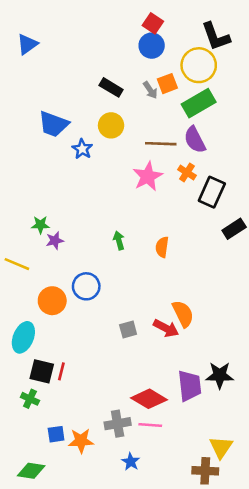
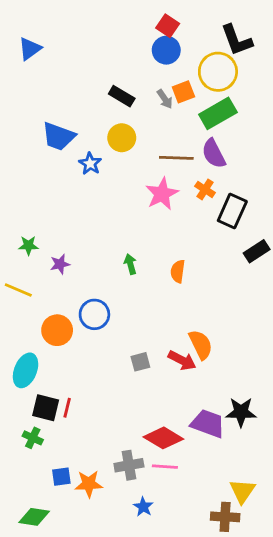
green star: (40, 225) -> (28, 245), moved
purple trapezoid: (190, 386) -> (208, 424), turned -64

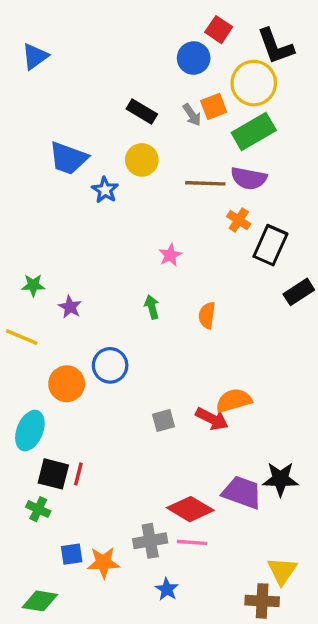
red square: (168, 26) -> (219, 30), moved
purple semicircle: (214, 154) -> (249, 178), turned -52
pink star: (162, 194) -> (170, 255), moved, size x0.6
purple star: (60, 264) -> (70, 307), turned -30
orange semicircle: (201, 345) -> (234, 400), turned -80

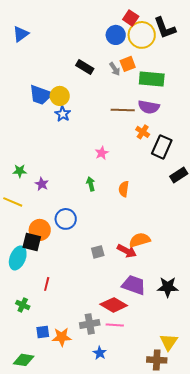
yellow circle: (254, 83) -> (142, 35), moved
green rectangle: (254, 132) -> (152, 79), turned 35
yellow circle: (142, 160) -> (60, 96), moved
black square: (53, 474) -> (32, 242), moved
purple trapezoid: (242, 492) -> (134, 285), moved

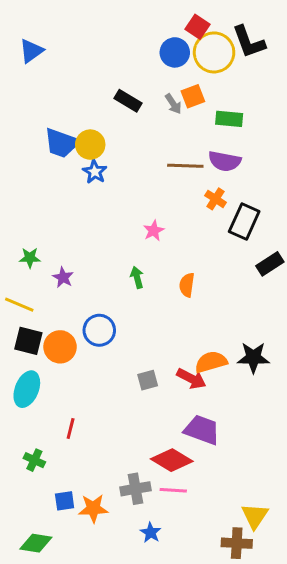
green rectangle: (152, 79) -> (229, 119), size x0.7
black square: (32, 242) -> (28, 341), moved
black star: (168, 287) -> (253, 357), moved

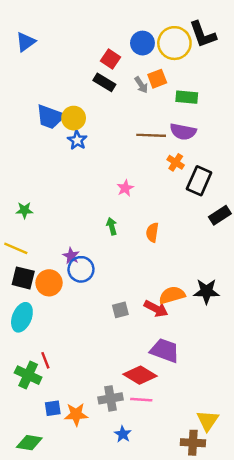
red square: (197, 27) -> (110, 59), moved
purple star: (63, 277) -> (71, 256), moved
red line: (71, 428) -> (45, 360), moved, turned -35
green cross: (34, 460) -> (28, 375), size x1.5

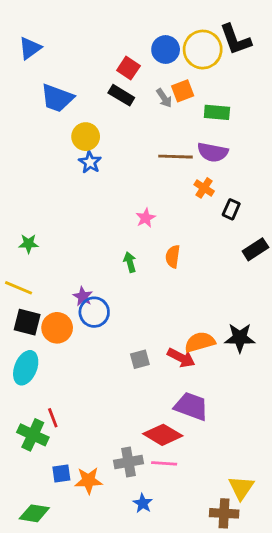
blue trapezoid: (50, 117) -> (57, 98), moved
black rectangle: (199, 181) -> (231, 209), size x0.6
orange semicircle: (152, 232) -> (173, 256), moved

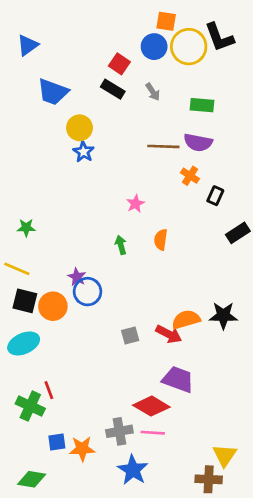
orange square: (183, 91) -> (166, 21), moved, turned 30
cyan ellipse: (26, 368) -> (24, 343), turned 44
blue star: (143, 503) -> (133, 470), size x1.6

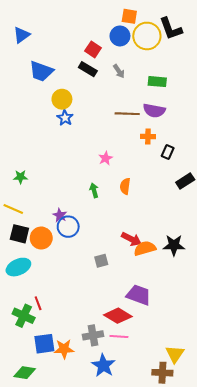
orange cross: (190, 176) -> (148, 136), turned -32
red arrow: (169, 334) -> (131, 239), moved
blue square: (57, 442) -> (44, 344), size x1.5

